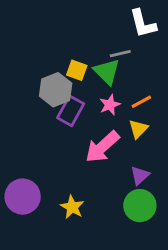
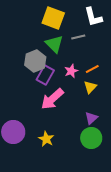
yellow square: (77, 70) -> (53, 18), moved, size x1.6
green triangle: (107, 72) -> (54, 44), moved
pink arrow: (102, 147) -> (52, 99), moved

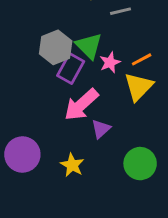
green triangle: (54, 44) -> (89, 46), moved
yellow triangle: (90, 87) -> (139, 87), size x1.5
purple triangle: (91, 118) -> (101, 129), moved

